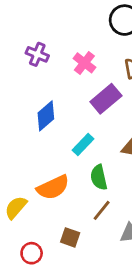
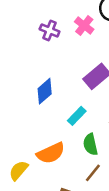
purple cross: (37, 54) -> (50, 30), moved
pink cross: (84, 63) -> (84, 26), moved

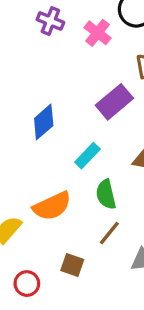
purple cross: (50, 30) -> (50, 21), moved

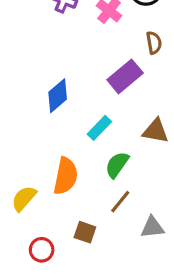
green semicircle: (106, 194) -> (117, 165), turned 48
orange semicircle: (52, 206) -> (66, 176), turned -54

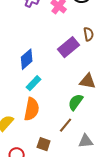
brown semicircle: (154, 43) -> (89, 34), moved
cyan rectangle: (99, 128) -> (34, 83), moved
green semicircle: (117, 165) -> (76, 102), moved

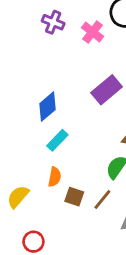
orange semicircle: (32, 109) -> (55, 177), size x0.6
brown square: (44, 144) -> (74, 197), moved

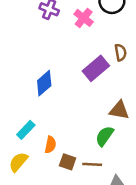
cyan rectangle: (57, 140) -> (26, 130), moved
brown line: (102, 199) -> (92, 164), turned 54

